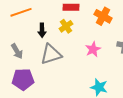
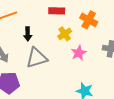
yellow cross: (66, 26) -> (65, 34), moved

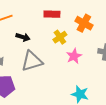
black arrow: (28, 34) -> (23, 37), turned -72

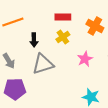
black arrow: (23, 37) -> (34, 40), turned 72
yellow cross: (60, 37) -> (63, 37), moved

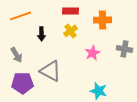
orange cross: (95, 26) -> (102, 20), turned -30
gray triangle: (43, 64) -> (50, 71), moved, turned 45

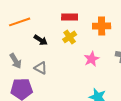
black arrow: (42, 34) -> (41, 40), turned -56
gray triangle: (50, 71) -> (41, 68), moved, size x0.6

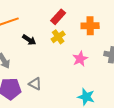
red rectangle: (70, 17) -> (58, 17), turned -49
gray triangle: (41, 68) -> (35, 84), moved

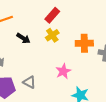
orange cross: (90, 26) -> (84, 43), moved
pink star: (80, 59) -> (63, 71), moved

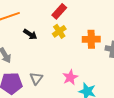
pink star: (63, 71) -> (70, 77), moved
gray triangle: (29, 82) -> (36, 78), turned 40

